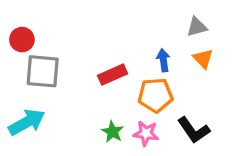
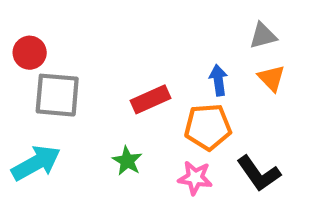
green star: (113, 132) -> (127, 161), moved

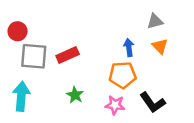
red rectangle: (151, 99) -> (68, 55), moved
cyan arrow: (36, 163) -> (21, 96), turned -56

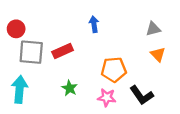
gray triangle: (155, 21) -> (153, 29), moved
orange triangle: (160, 46) -> (158, 54), moved
blue arrow: (129, 47) -> (94, 24), moved

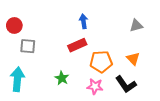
red rectangle: (63, 51) -> (77, 45), moved
gray square: (31, 52) -> (28, 46), size x0.7
orange triangle: (158, 54) -> (133, 59), moved

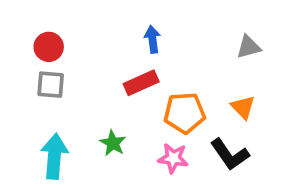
red circle: (14, 25) -> (49, 47), moved
cyan arrow: (17, 79) -> (54, 156), moved

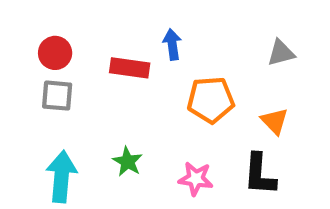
red rectangle: (141, 83) -> (130, 68), moved, turned 32
orange pentagon: (185, 113) -> (211, 100), moved
black L-shape: (230, 154) -> (260, 174), turned 39

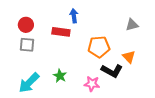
blue arrow: (172, 44) -> (74, 16), moved
black L-shape: (260, 174) -> (112, 71), moved, turned -65
cyan arrow: (61, 177) -> (29, 83), turned -140

